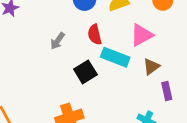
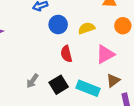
gray arrow: (58, 41) -> (32, 81), moved
cyan rectangle: (115, 57) -> (88, 88), moved

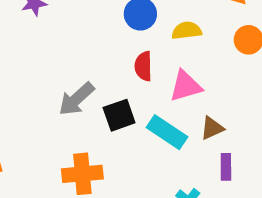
pink triangle: (105, 54) -> (186, 86), moved
gray arrow: (32, 81) -> (76, 99), size x1.5

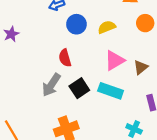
red semicircle: (143, 66) -> (65, 58), moved
brown triangle: (212, 128) -> (141, 67), moved

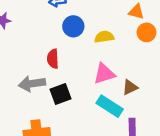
orange circle: (145, 23) -> (147, 32), moved
gray arrow: (51, 85) -> (32, 84), turned 35
cyan rectangle: (111, 91) -> (110, 106), moved

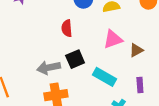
gray arrow: (32, 84) -> (49, 68), moved
cyan rectangle: (110, 106) -> (105, 77), moved

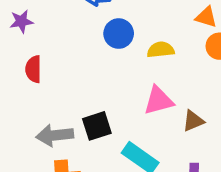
red semicircle: (67, 28) -> (33, 69), moved

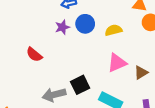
purple star: (21, 21) -> (62, 27), moved
red semicircle: (33, 69) -> (34, 55), turned -42

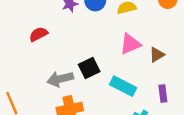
red semicircle: (34, 55) -> (38, 34), turned 112

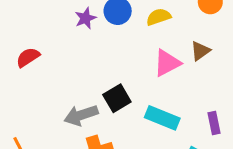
red semicircle: (38, 34) -> (28, 57), moved
brown triangle: (157, 55) -> (200, 51), moved

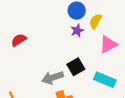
yellow semicircle: (159, 17) -> (96, 21), moved, turned -42
purple star: (85, 18) -> (77, 31), moved

